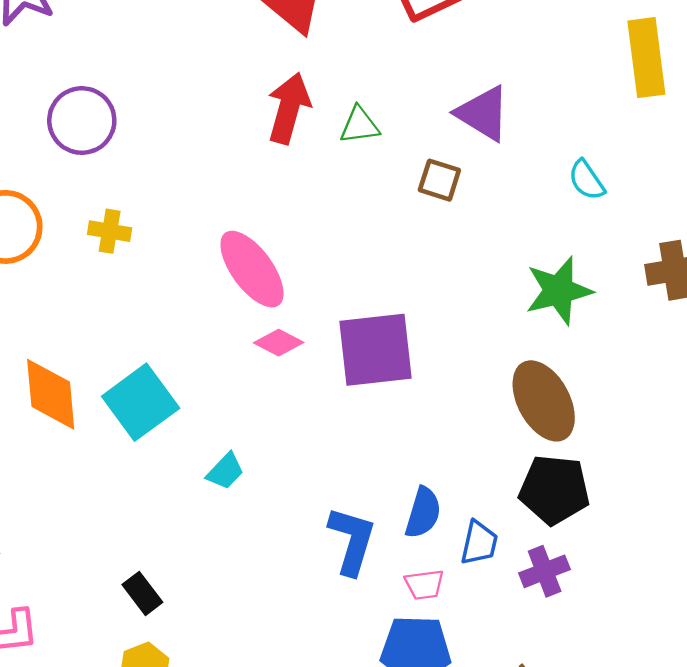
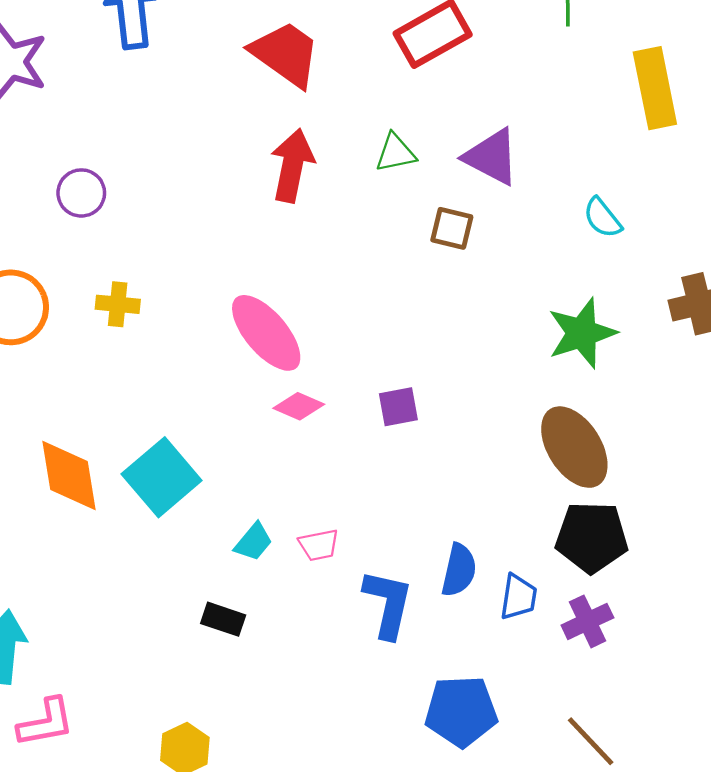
purple circle: (82, 121) -> (81, 193), size x0.7
green triangle: (359, 125) -> (395, 153), moved
purple square: (375, 350) -> (398, 407), size x0.5
pink trapezoid: (424, 585) -> (319, 545), moved
black rectangle: (142, 593) -> (223, 619), moved, turned -30

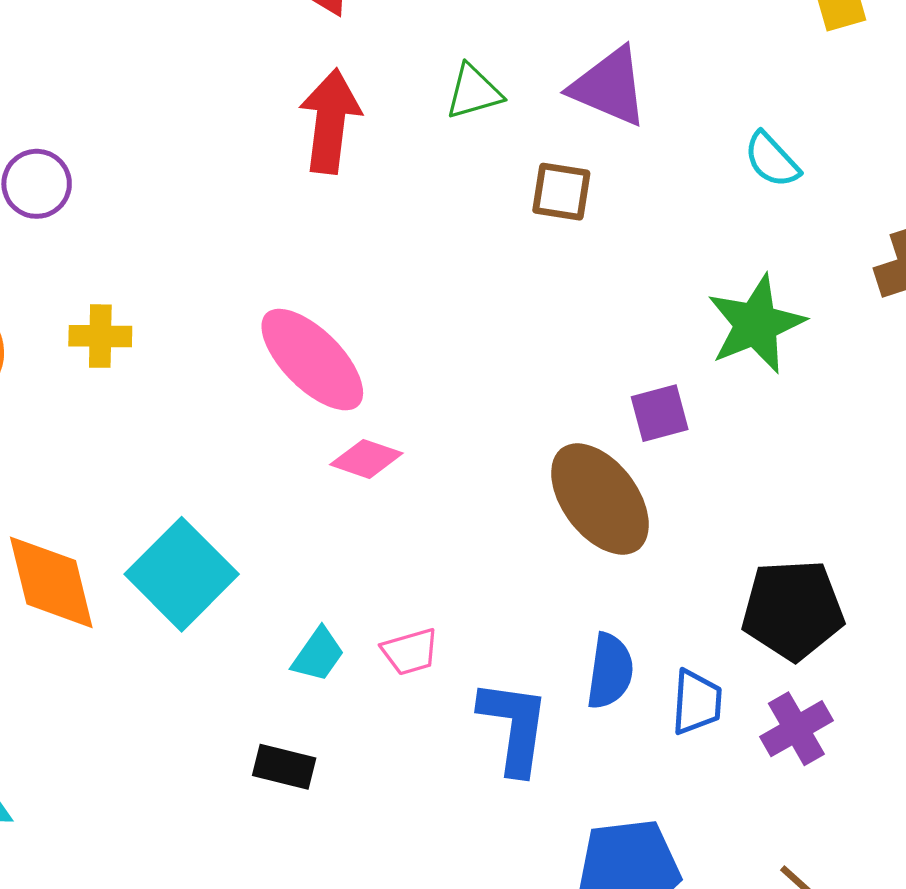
purple square: (398, 407) -> (660, 413), moved
brown ellipse: (574, 447) -> (600, 499), moved

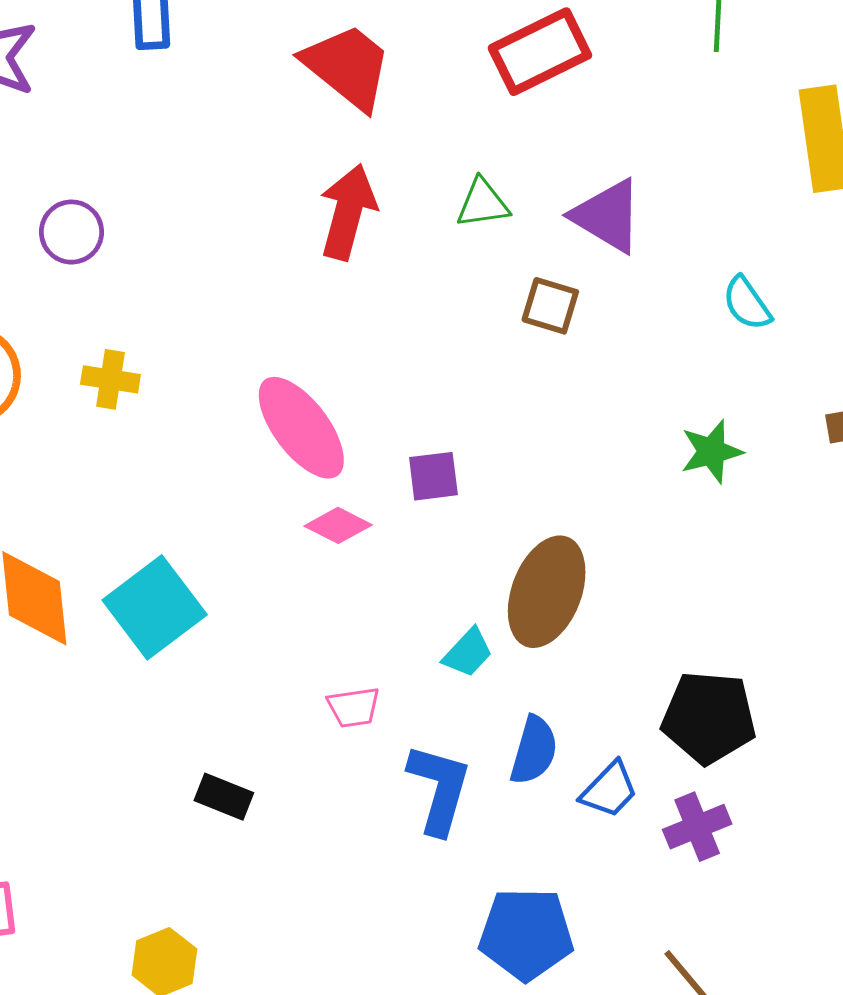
green star: (756, 324) -> (711, 452), size x0.7
purple square: (660, 413) -> (433, 476), moved
brown ellipse: (600, 499) -> (547, 592), turned 50
cyan trapezoid: (318, 655) -> (468, 653), moved
blue trapezoid: (697, 702) -> (609, 790), turned 32

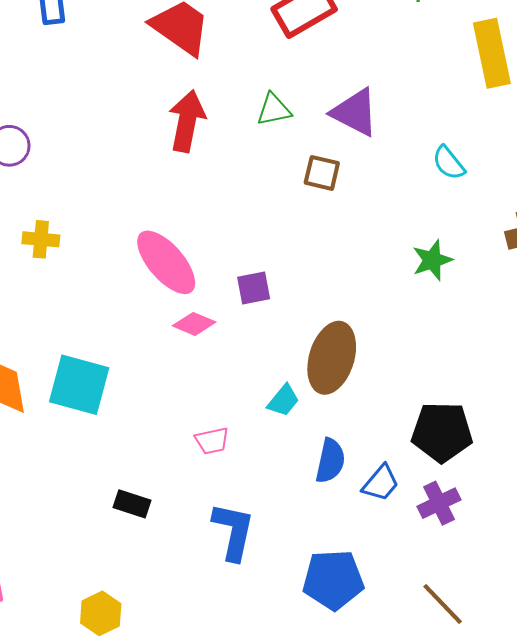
cyan square: (155, 607) -> (79, 385), turned -34
blue L-shape: (439, 789) -> (233, 531), moved

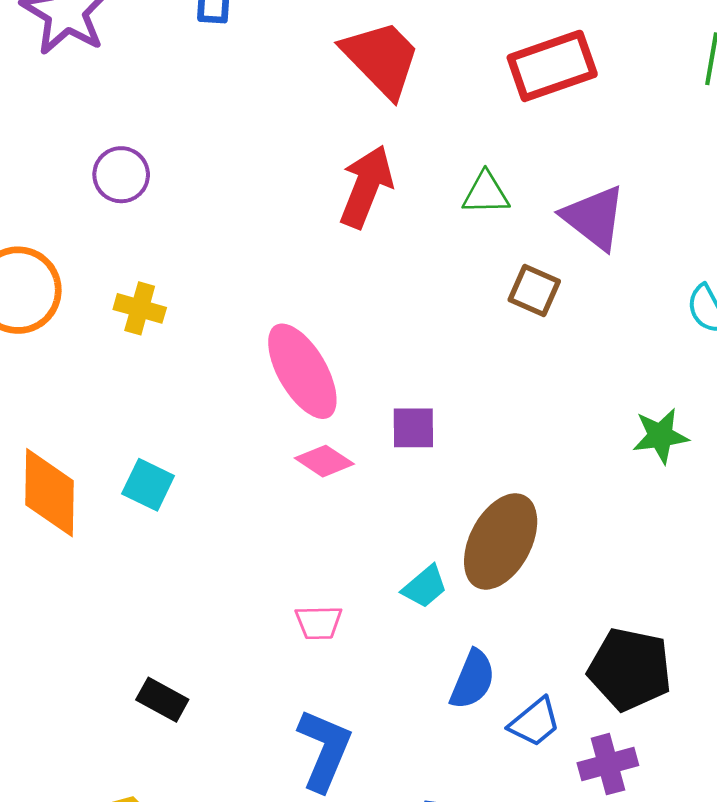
cyan square: (79, 385) -> (148, 485), moved, size x0.6
black rectangle: (132, 504) -> (162, 700), moved

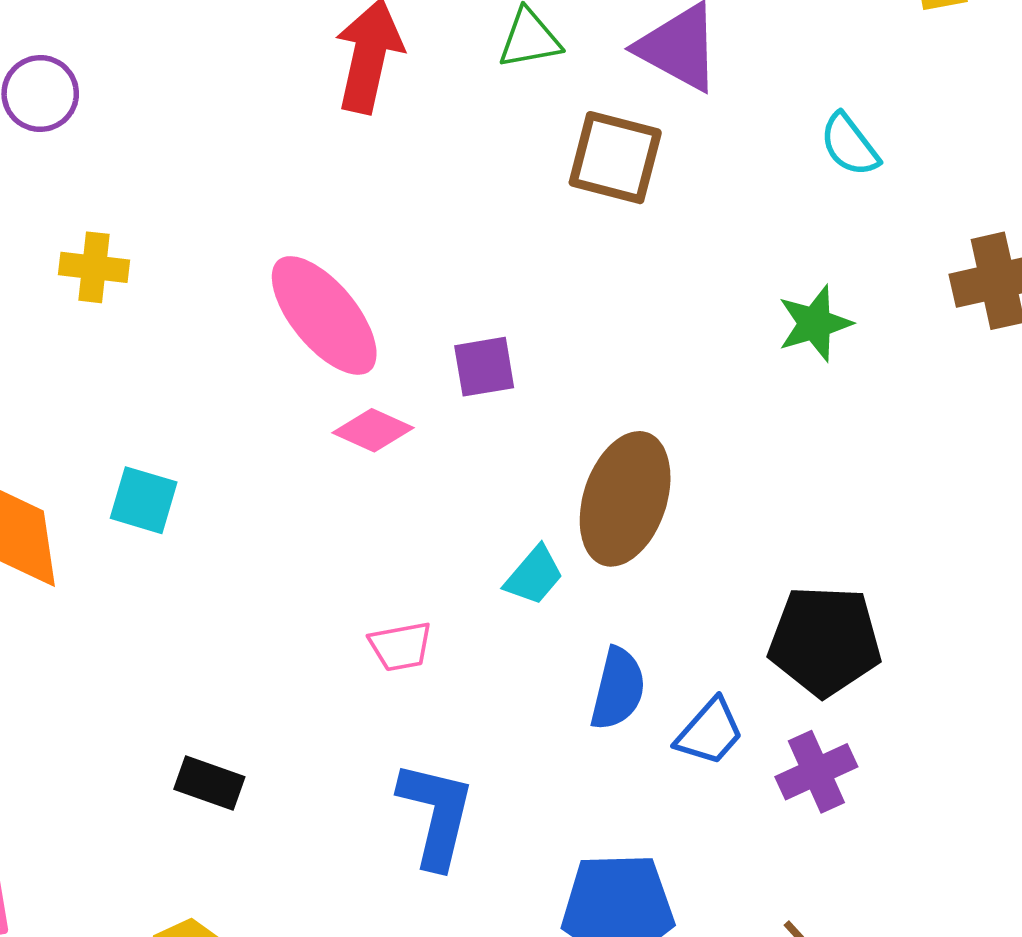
brown square: (534, 290) -> (615, 158), size x1.4

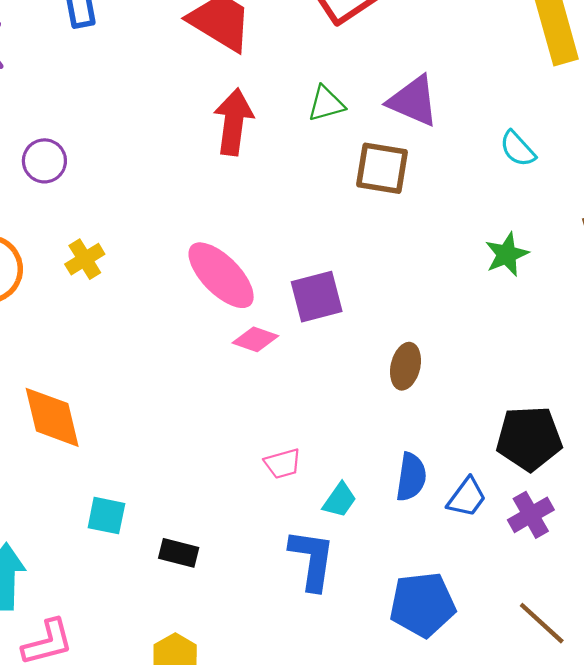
yellow cross: (94, 267) -> (85, 259), turned -33
purple square: (484, 367) -> (317, 297), size x1.4
brown ellipse: (625, 499) -> (405, 366), size x0.6
cyan square: (144, 500) -> (106, 516), moved
cyan trapezoid: (534, 576) -> (340, 500), moved

